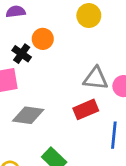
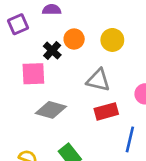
yellow circle: (89, 16) -> (112, 40), moved
gray triangle: (96, 78) -> (98, 80), moved

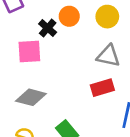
gray triangle: (98, 80) -> (108, 56), moved
gray diamond: (51, 110) -> (31, 97), moved

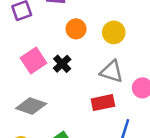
black cross: (48, 28) -> (62, 64), moved
pink square: (29, 51) -> (34, 60), turned -35

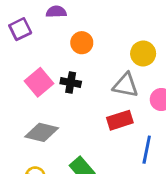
yellow circle: (114, 32) -> (143, 54), moved
black cross: (62, 64) -> (71, 82), turned -30

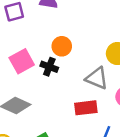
orange circle: (82, 43) -> (62, 46), moved

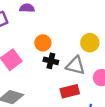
black cross: (49, 67) -> (51, 61), moved

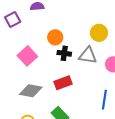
red rectangle: (70, 91) -> (63, 83), moved

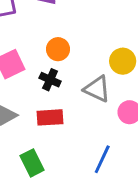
black cross: (64, 53) -> (50, 80), moved

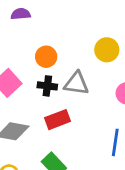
gray triangle: (97, 89) -> (76, 83), moved

